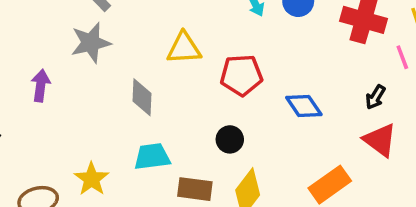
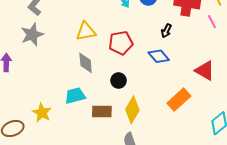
gray diamond: (142, 97) -> (86, 63), moved
black arrow: (375, 97) -> (166, 31), moved

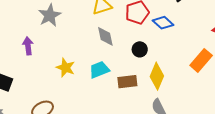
blue diamond: (159, 56) -> (163, 23), moved
yellow star: (42, 113) -> (66, 68), moved

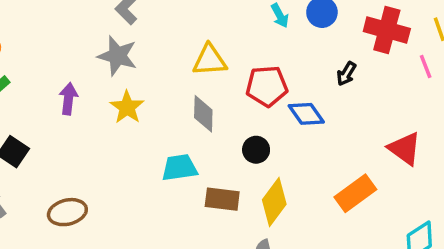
gray star: (50, 15) -> (117, 56), turned 30
yellow star: (66, 68) -> (127, 107), moved

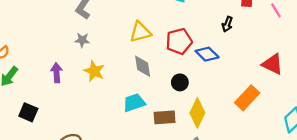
gray star: (117, 56) -> (82, 40), size x0.6

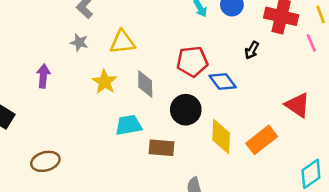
yellow triangle: (140, 32) -> (122, 42), moved
yellow star: (94, 71) -> (105, 82), moved
black circle: (180, 82) -> (186, 110), size x1.5
yellow diamond: (197, 113) -> (221, 136), moved, turned -32

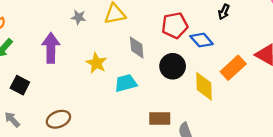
purple arrow: (43, 76) -> (51, 48), size x1.5
yellow star: (105, 82) -> (96, 63), moved
orange rectangle: (262, 140) -> (233, 68), moved
brown rectangle: (161, 148) -> (160, 118), moved

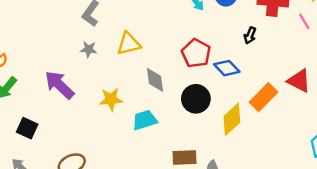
red pentagon: (175, 25) -> (196, 53), turned -30
purple arrow: (51, 48) -> (59, 85), turned -44
yellow star: (96, 63) -> (111, 99), turned -30
yellow diamond: (204, 86) -> (232, 119), turned 52

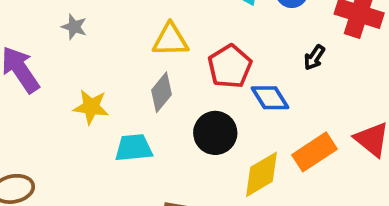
yellow triangle: (129, 44) -> (170, 40), moved
gray diamond: (155, 80) -> (162, 92), turned 35

